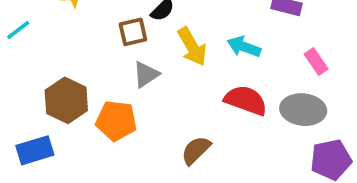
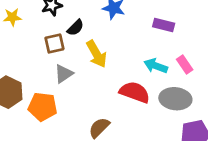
cyan arrow: (244, 47) -> (156, 66), moved

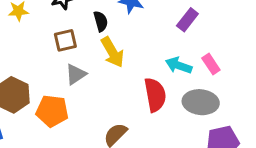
purple rectangle: (164, 25) -> (187, 20), turned -66
black semicircle: (75, 28) -> (101, 21), moved, turned -60
red semicircle: (135, 92) -> (155, 95), turned 60

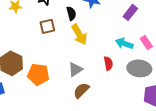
gray triangle: (76, 74) -> (75, 69), moved
red semicircle: (155, 95) -> (108, 63), size x0.6

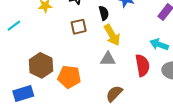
red semicircle: (108, 63) -> (142, 65), size x1.5
gray triangle: (75, 69) -> (108, 59), moved, turned 35

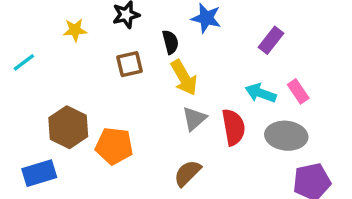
gray triangle: (108, 59) -> (194, 119), moved, turned -42

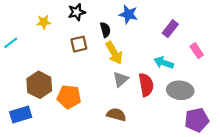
pink rectangle: (298, 91) -> (197, 51), moved
brown semicircle: (187, 173) -> (116, 114), turned 60

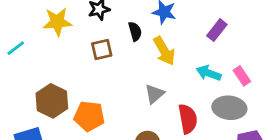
yellow star: (44, 22) -> (57, 22), size x1.5
pink rectangle: (197, 51) -> (242, 76), moved
yellow arrow: (114, 53) -> (164, 51), moved
red semicircle: (146, 85) -> (188, 119), moved

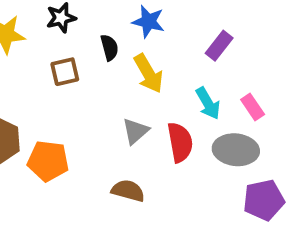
cyan arrow: (209, 73) -> (208, 103), turned -140
red semicircle: (188, 119) -> (180, 142), moved

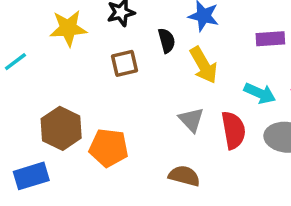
purple rectangle: (219, 46) -> (270, 39), turned 48
cyan arrow: (208, 103) -> (260, 93), turned -36
gray triangle: (135, 131) -> (191, 120), turned -32

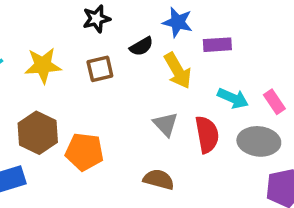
yellow star: (68, 28) -> (43, 65), moved
purple rectangle: (270, 39) -> (217, 45), moved
black semicircle: (167, 41) -> (141, 46), turned 75

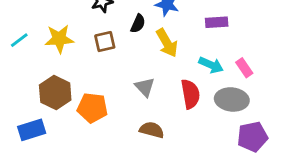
purple rectangle: (217, 45) -> (217, 22), moved
black semicircle: (141, 46) -> (138, 24), turned -36
gray triangle: (166, 124) -> (145, 87), moved

